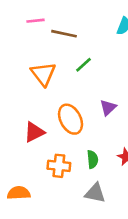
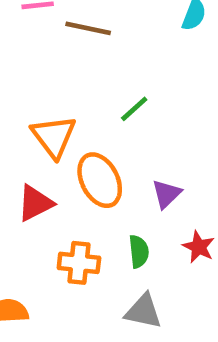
green line: (83, 65) -> (134, 109), moved
orange triangle: (43, 74) -> (54, 136), moved
purple triangle: (108, 108) -> (166, 194), moved

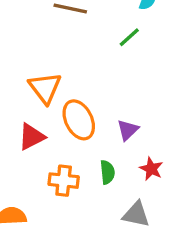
green line: (134, 109) -> (129, 37), moved
gray triangle: (143, 311) -> (136, 214), moved

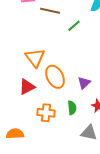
green line: (129, 37) -> (74, 26), moved

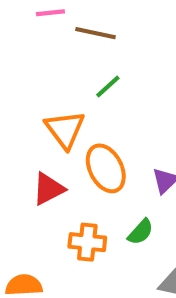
green line: (74, 26) -> (108, 86), moved
green semicircle: (72, 108) -> (141, 232), turned 48

